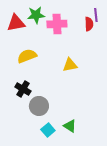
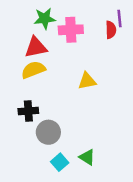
red triangle: (16, 23) -> (36, 47), moved
black cross: (23, 89) -> (28, 111), turned -35

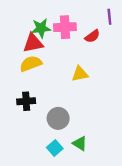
green star: (45, 19) -> (41, 28), moved
red semicircle: (111, 30) -> (92, 36), moved, turned 56
gray circle: (48, 132) -> (58, 118), moved

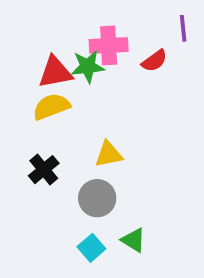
green star: (41, 28) -> (88, 66), moved
yellow triangle: (80, 74) -> (109, 154), moved
black cross: (26, 101) -> (44, 170), turned -36

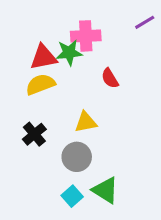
purple line: (183, 28) -> (145, 22), turned 65
red semicircle: (154, 61) -> (110, 78), moved, turned 95
green triangle: (133, 240) -> (105, 190), size x1.4

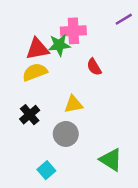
green triangle: (105, 190) -> (111, 160), moved
cyan square: (72, 196) -> (46, 170), moved

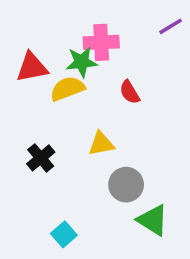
red triangle: (37, 49) -> (32, 67), moved
yellow semicircle: (35, 72) -> (67, 89), moved
gray circle: (66, 134) -> (126, 185), moved

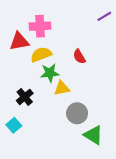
pink cross: (101, 42) -> (40, 26), moved
green star: (82, 62) -> (50, 73), moved
cyan square: (64, 234) -> (14, 125), moved

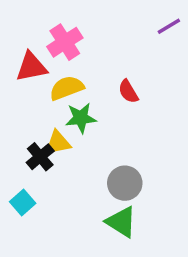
pink cross: (40, 26) -> (65, 42), turned -30
yellow triangle: (62, 88) -> (58, 143), moved
green triangle: (93, 135) -> (121, 222), moved

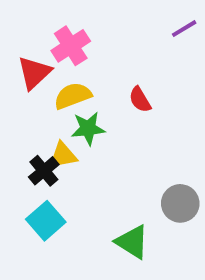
red triangle: (31, 67) -> (34, 73), turned -32
gray circle: (125, 183) -> (180, 203), moved
cyan square: (23, 203) -> (46, 221), moved, size x1.4

